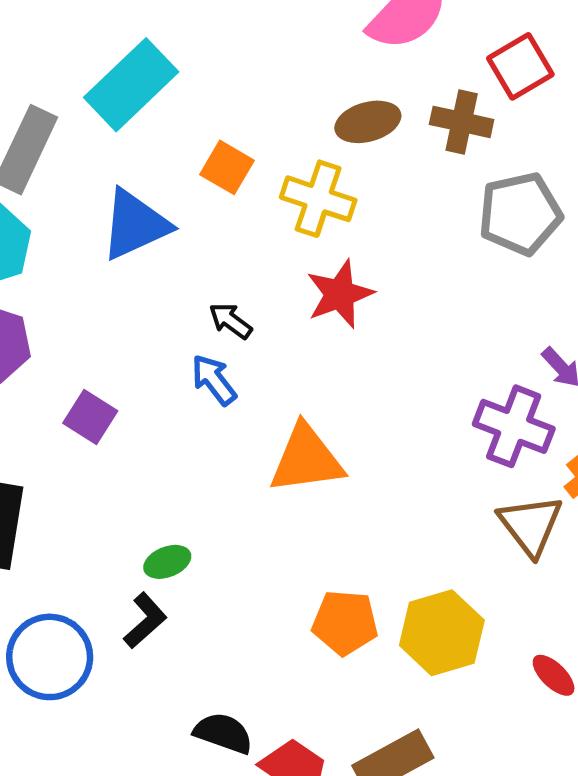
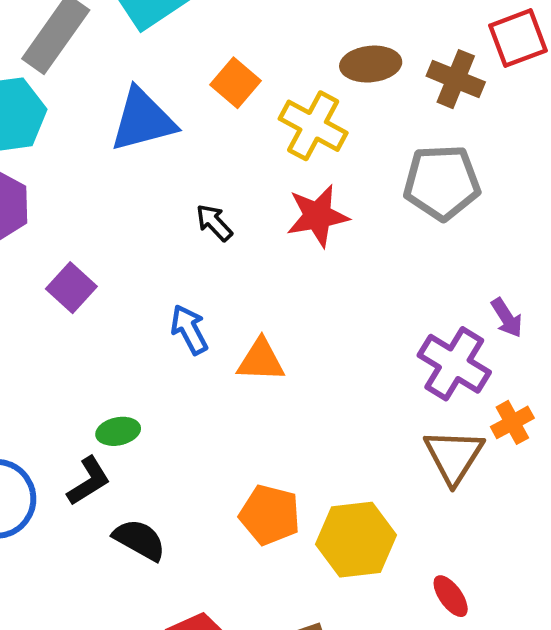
gray pentagon: (520, 214) -> (442, 182), moved
blue arrow: (214, 380) -> (189, 330), moved
orange triangle: (306, 459) -> (261, 360), size x0.7
black semicircle: (223, 733) -> (139, 540), moved

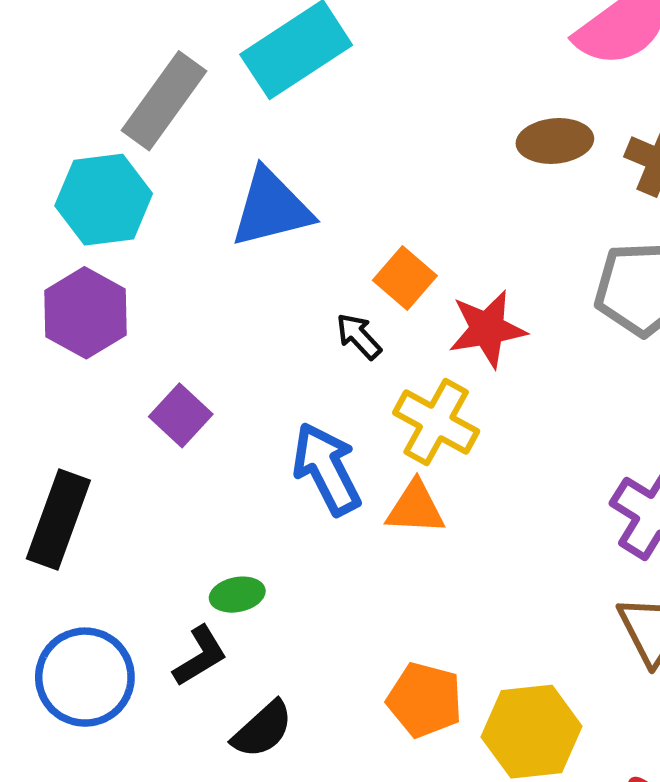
orange square: (236, 83) -> (405, 278), moved
yellow cross: (313, 126) -> (436, 422), moved
blue arrow: (189, 330) -> (327, 469), size x1.5
black semicircle: (139, 540) -> (263, 729), turned 108

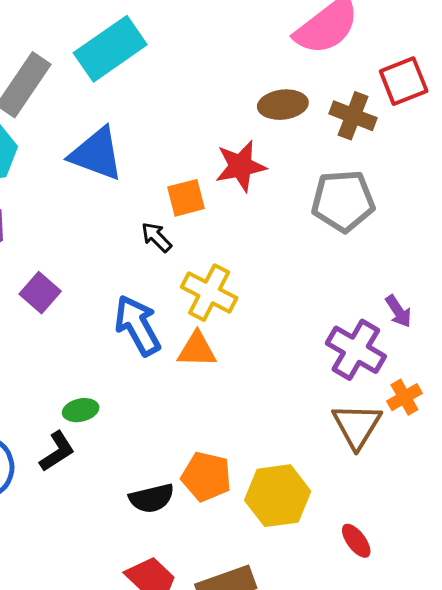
blue triangle: (271, 208) -> (96, 154), turned 36
orange square: (405, 278) -> (186, 198), turned 36
red star: (487, 329) -> (241, 166), moved
black semicircle: (263, 729) -> (152, 498), moved, turned 30

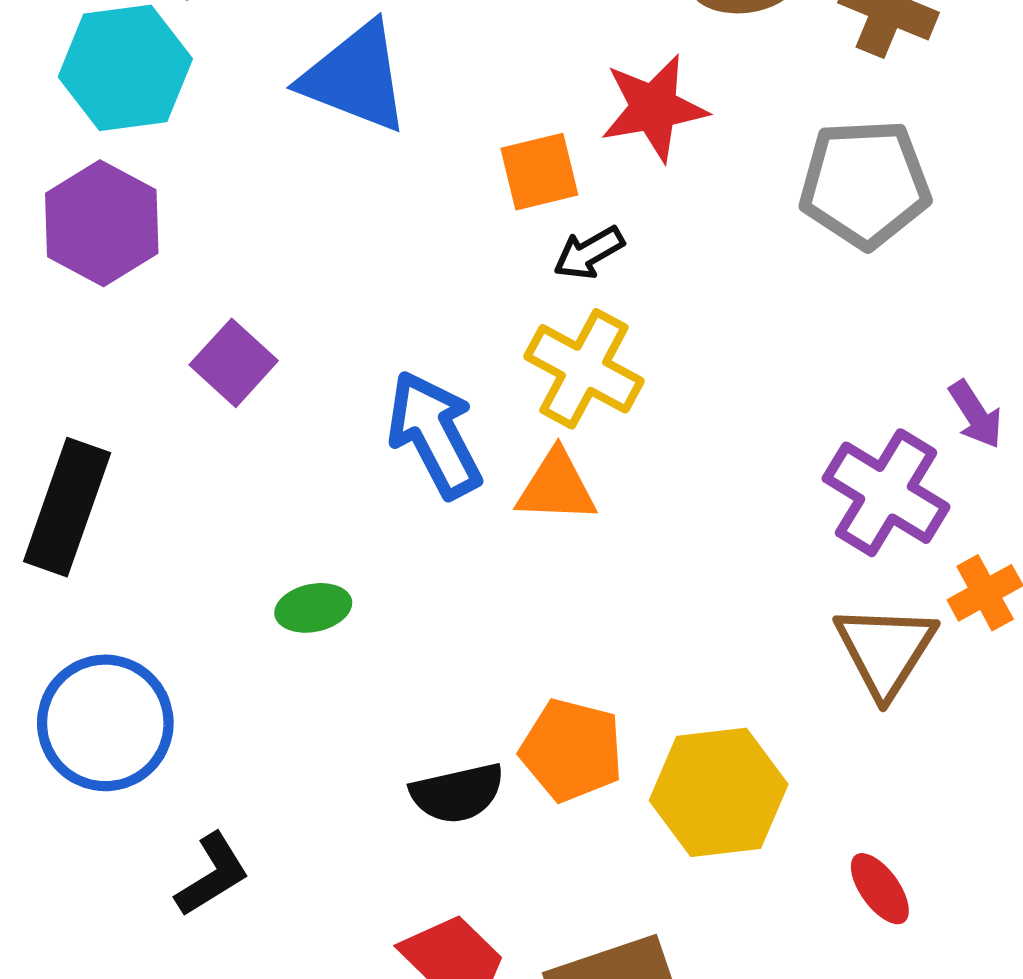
black arrow: (156, 237) -> (589, 253), moved, turned -76
black L-shape: (57, 451) -> (212, 875), moved

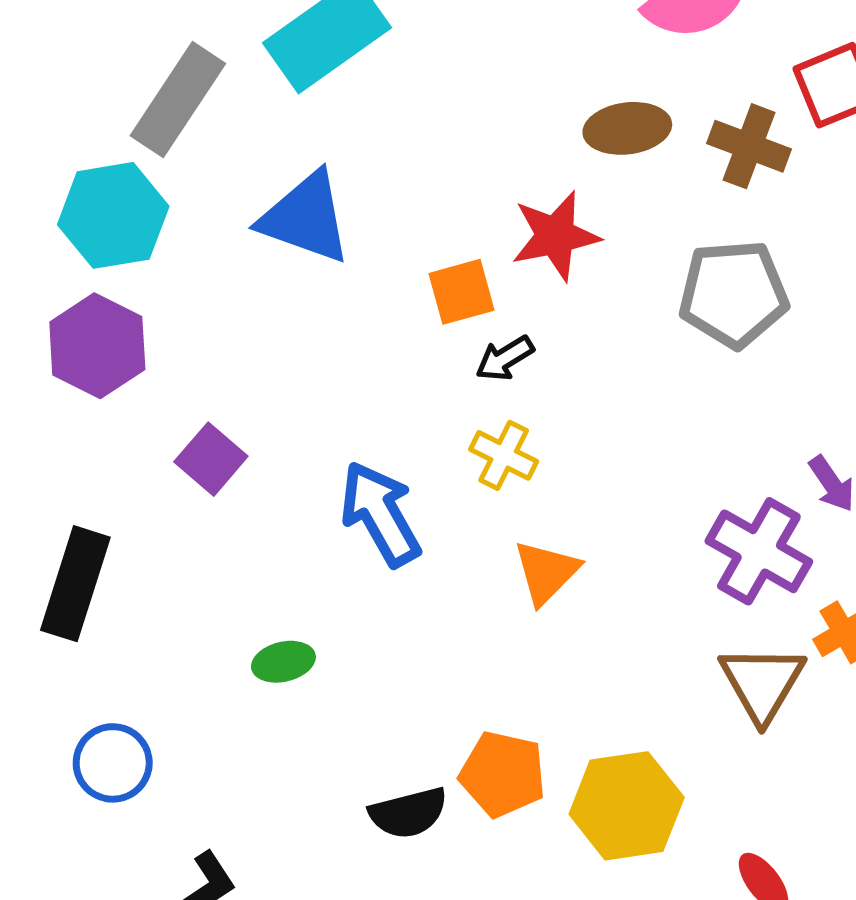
yellow cross: (584, 369) -> (504, 455), size x0.7
orange triangle: (556, 487) -> (546, 572), moved, turned -46
blue circle: (105, 723) -> (113, 763), size x0.7

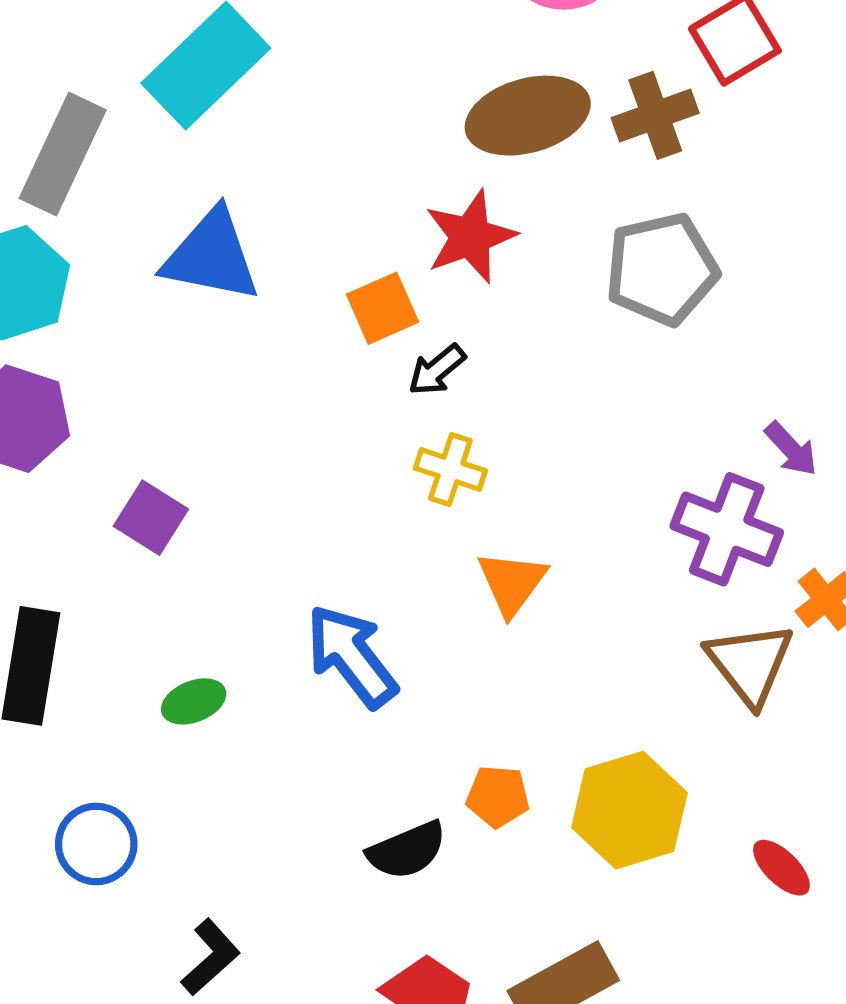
brown ellipse: (627, 128) -> (528, 116), size x1.4
brown cross: (749, 146) -> (655, 115), turned -32
blue arrow: (380, 514) -> (352, 656), moved
green ellipse: (283, 662) -> (194, 701), moved
orange pentagon: (503, 774) -> (498, 796), size x0.7

